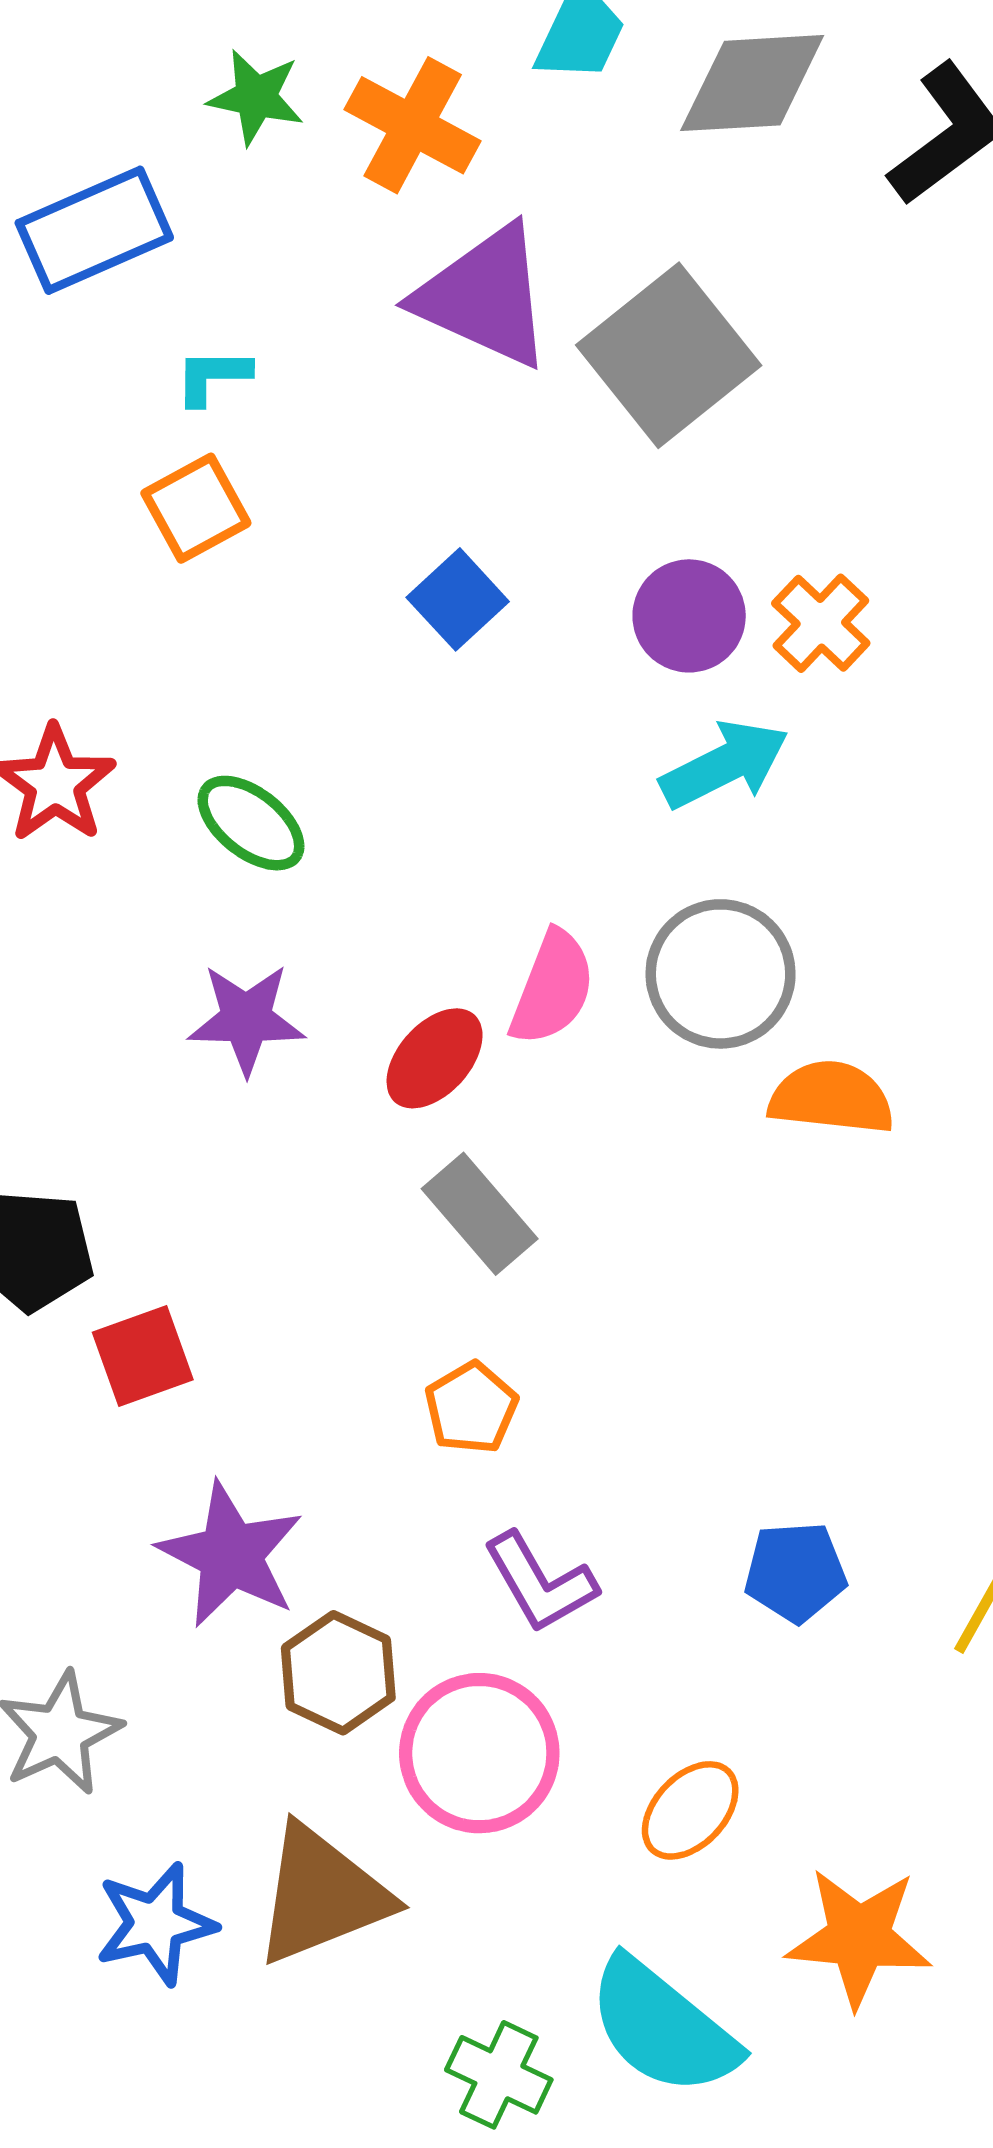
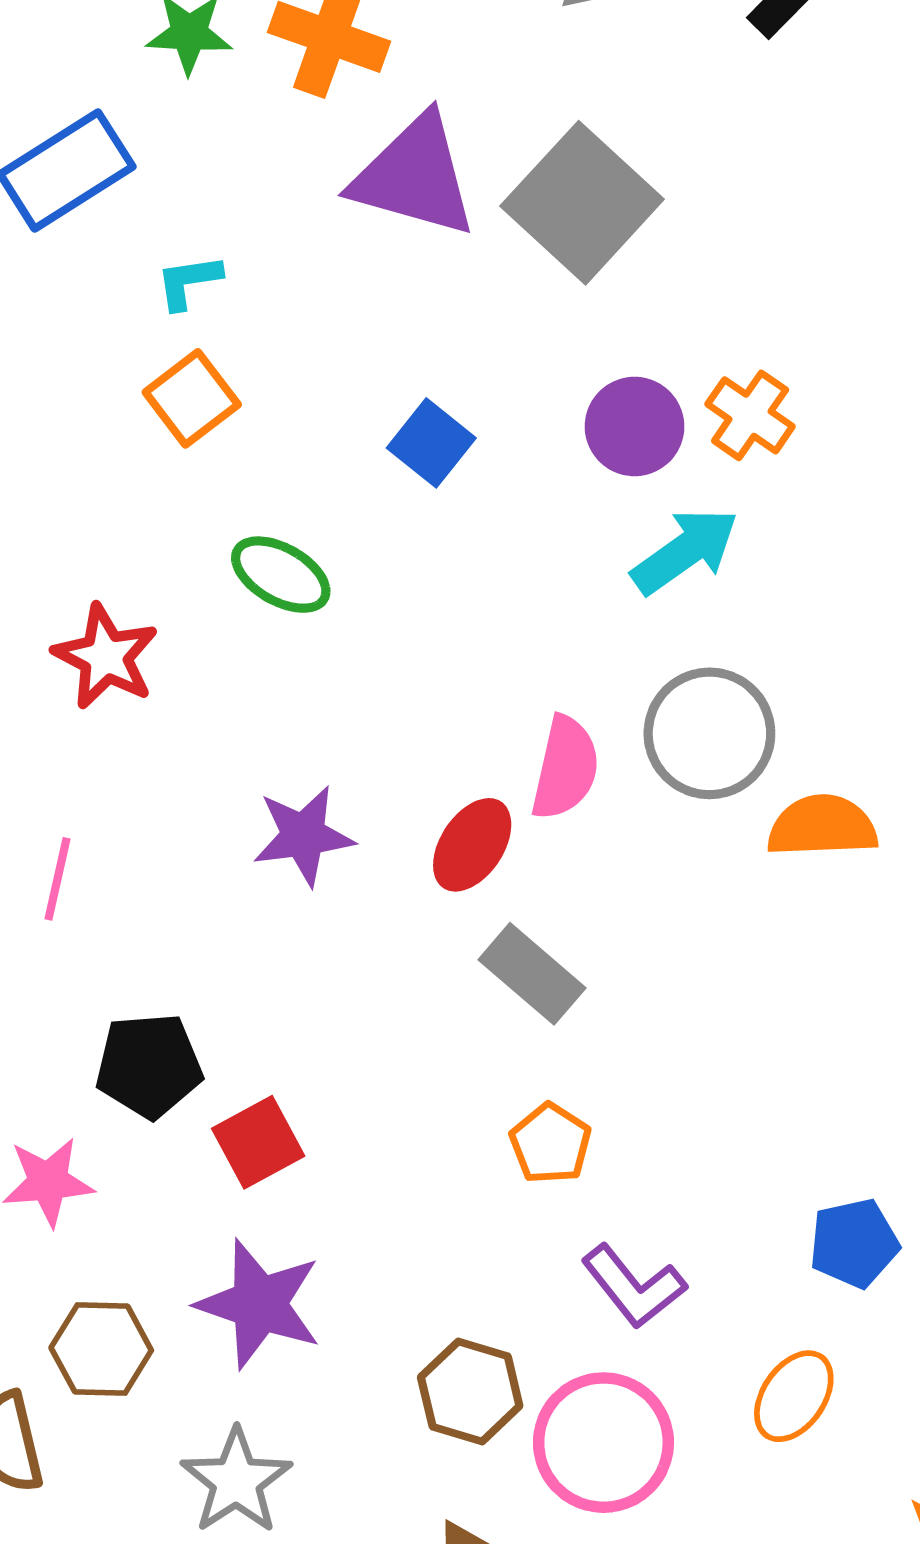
green ellipse: (251, 823) -> (281, 575), moved
purple star: (231, 1555) -> (259, 1304), moved
orange ellipse: (690, 1810) -> (794, 1396), moved

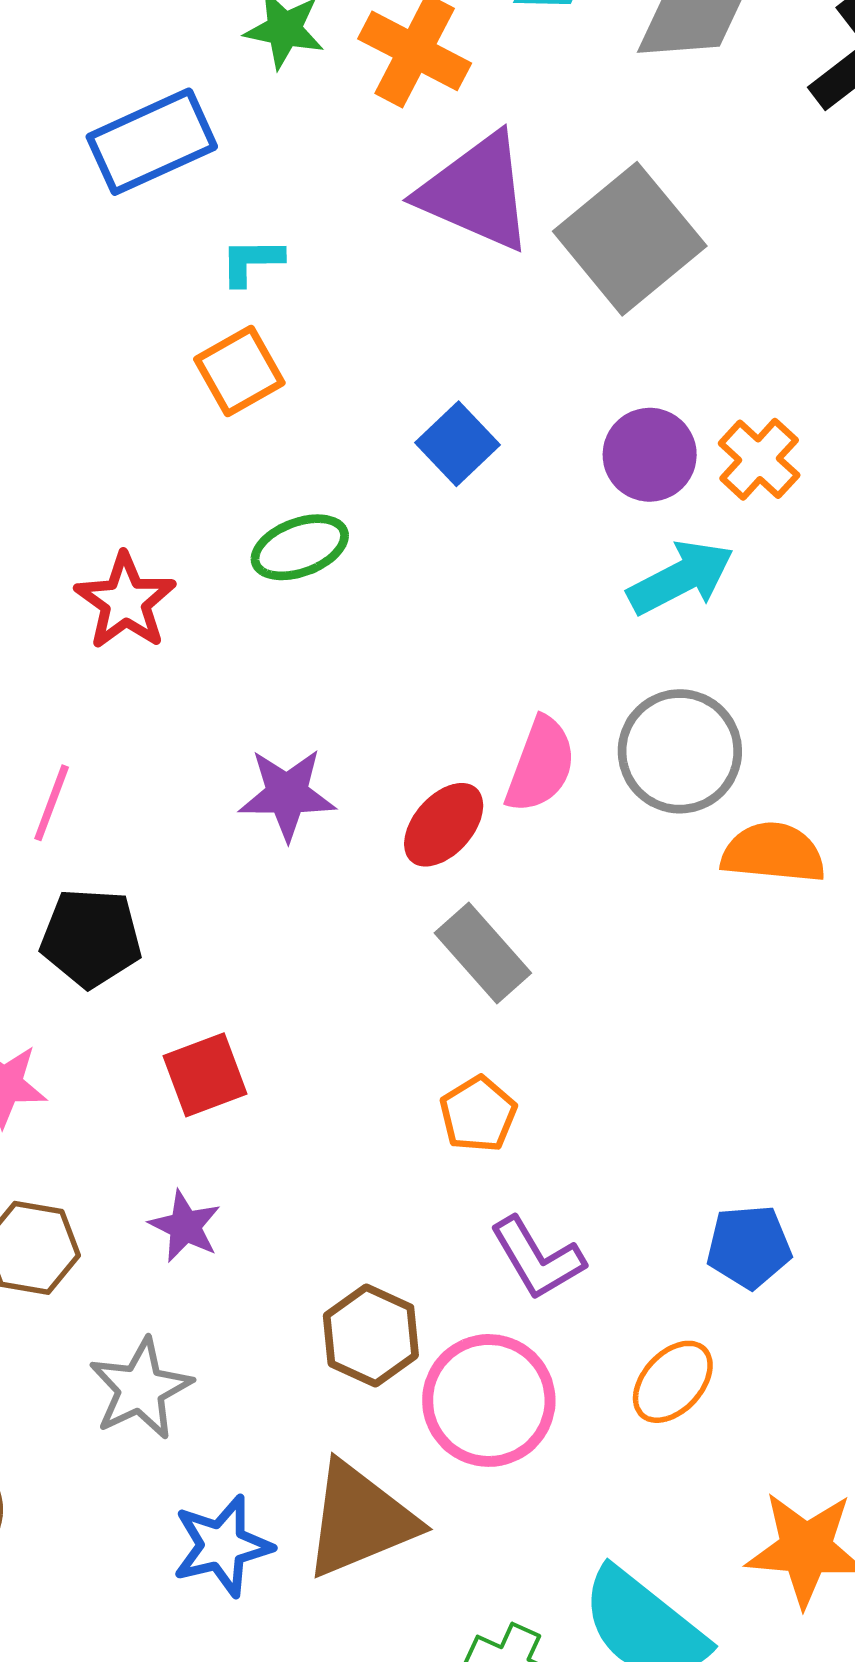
green ellipse: (281, 575) -> (300, 547), turned -58
black pentagon: (149, 1066) -> (91, 938), moved
purple star: (259, 1304) -> (185, 1226), size x0.6

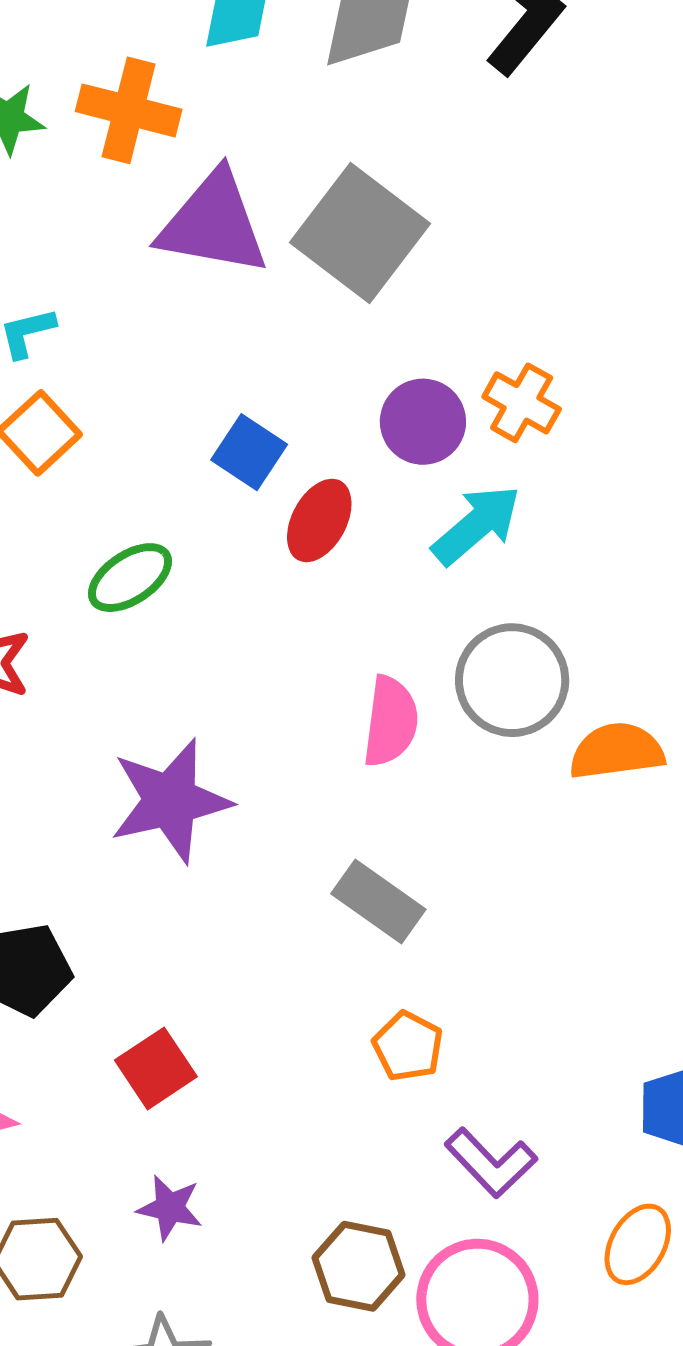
purple star: (287, 794) -> (170, 801), size x1.4
red ellipse: (444, 825) -> (319, 520), moved

